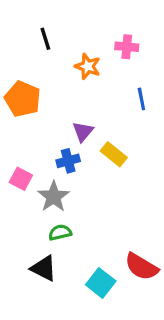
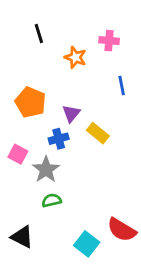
orange pentagon: (23, 99) -> (31, 102), moved
black triangle: (44, 268) -> (22, 237), moved

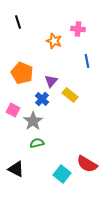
black line: (39, 34) -> (18, 22), moved
blue cross: (59, 139) -> (42, 99), turned -32

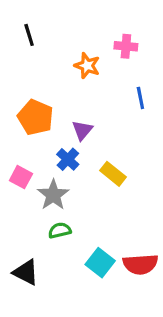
yellow rectangle: (70, 95) -> (113, 174), moved
red semicircle: (87, 164) -> (140, 264), turned -35
cyan square: (62, 174) -> (100, 263), moved

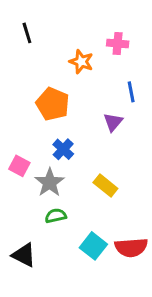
orange pentagon: (35, 117) -> (53, 104), moved
purple triangle: (82, 130) -> (113, 122), moved
yellow rectangle: (113, 174) -> (105, 186), moved

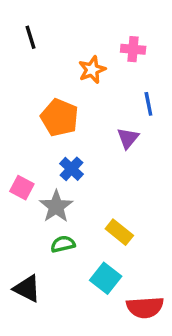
orange star: (81, 62) -> (92, 70), turned 30
yellow rectangle: (105, 186) -> (119, 232), moved
red semicircle: (131, 247) -> (145, 307), moved

